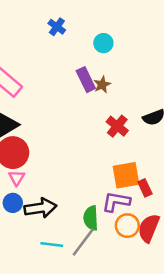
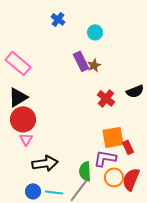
blue circle: (13, 203) -> (33, 191), moved

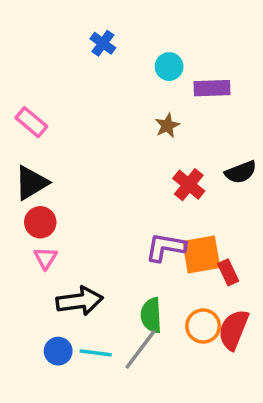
purple rectangle: (81, 61) -> (212, 88), moved, turned -66
pink rectangle: (18, 63) -> (31, 122), size x0.7
red circle: (23, 119) -> (40, 222), size x0.7
purple L-shape: (105, 158) -> (166, 247), moved

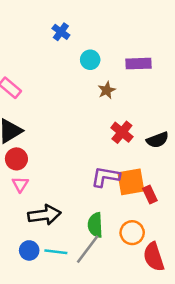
cyan circle: (169, 67) -> (90, 60), moved
black semicircle: (241, 172) -> (158, 140), moved
red semicircle: (234, 330) -> (154, 257), moved, turned -40

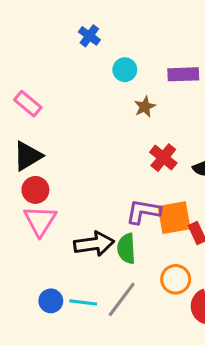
pink triangle: (20, 184) -> (40, 221), size x1.6
black arrow: (44, 215) -> (94, 244), moved
green semicircle: (95, 225) -> (126, 248), moved

